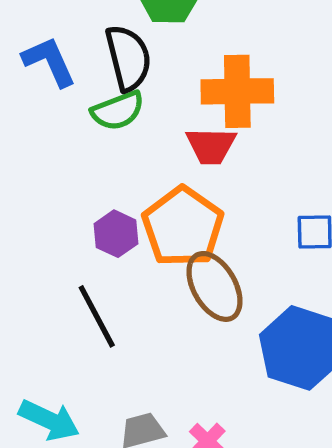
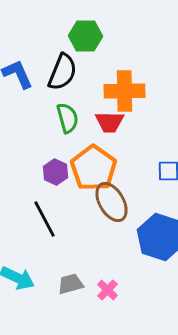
black semicircle: (128, 58) -> (62, 72), turned 36
green semicircle: (118, 111) -> (68, 118), moved, turned -84

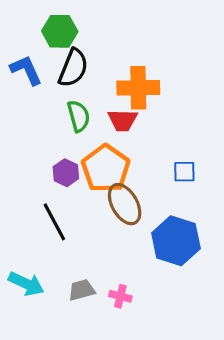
green hexagon: (86, 36) -> (60, 31), moved
pink cross: (108, 290) -> (120, 296), turned -30

